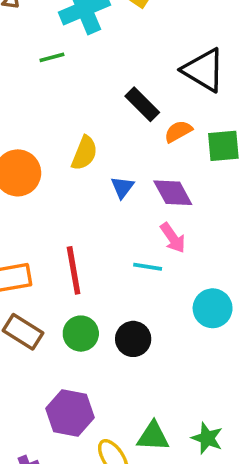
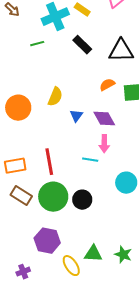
black triangle: (204, 70) -> (121, 51), turned -32
black rectangle: (142, 104) -> (82, 45), moved
pink arrow: (173, 238) -> (104, 144), turned 36
green circle: (81, 334) -> (53, 197), size x1.5

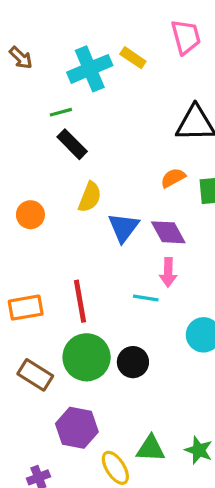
black rectangle: (82, 45) -> (72, 144), moved
orange circle: (18, 108) -> (30, 215), size x0.7
blue triangle: (76, 116) -> (123, 227), size x1.5
brown rectangle: (21, 196) -> (35, 375), moved

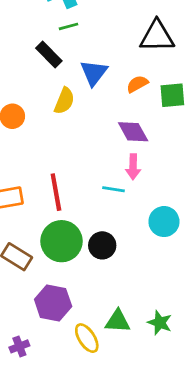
green line: (61, 112) -> (69, 26), moved
blue triangle: (123, 227) -> (94, 73), moved

